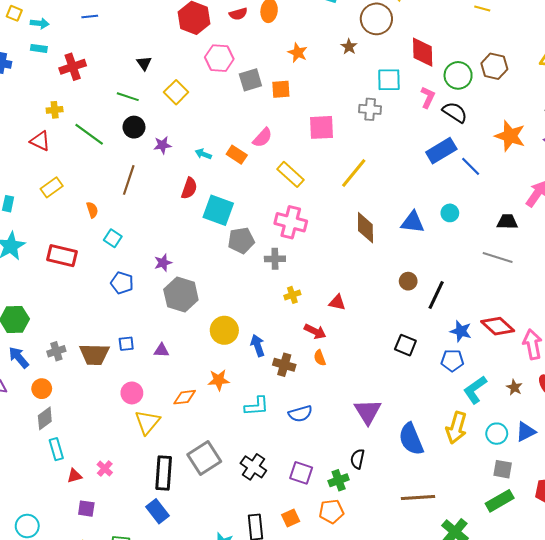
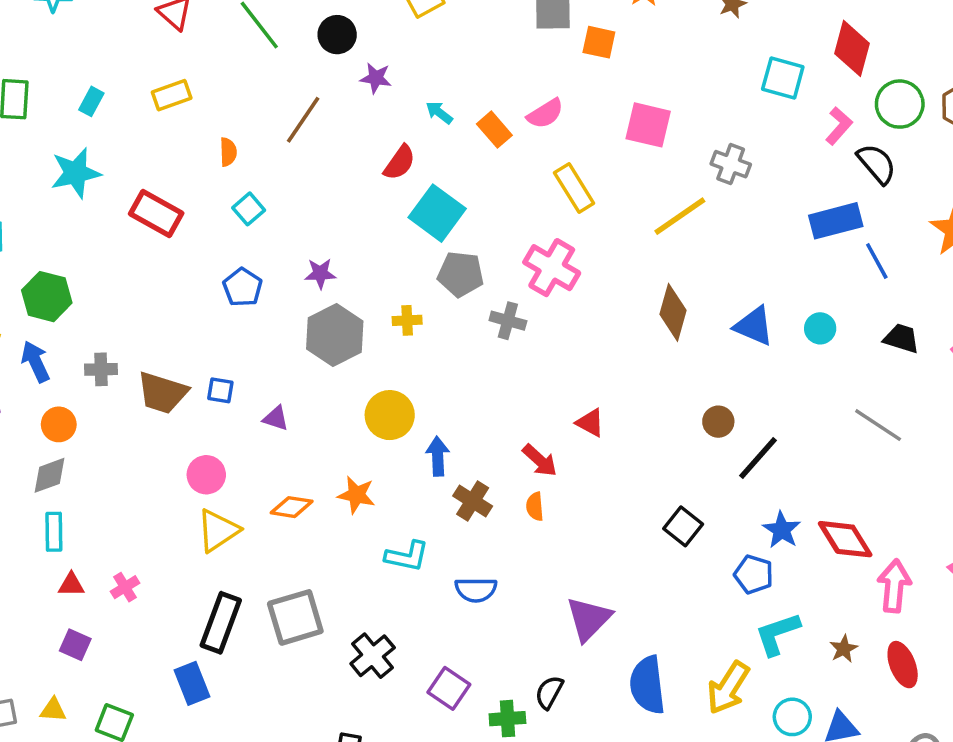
gray cross: (370, 109) -> (731, 164), moved
black trapezoid: (507, 222) -> (902, 338), moved
yellow cross: (292, 295) -> (407, 320), moved

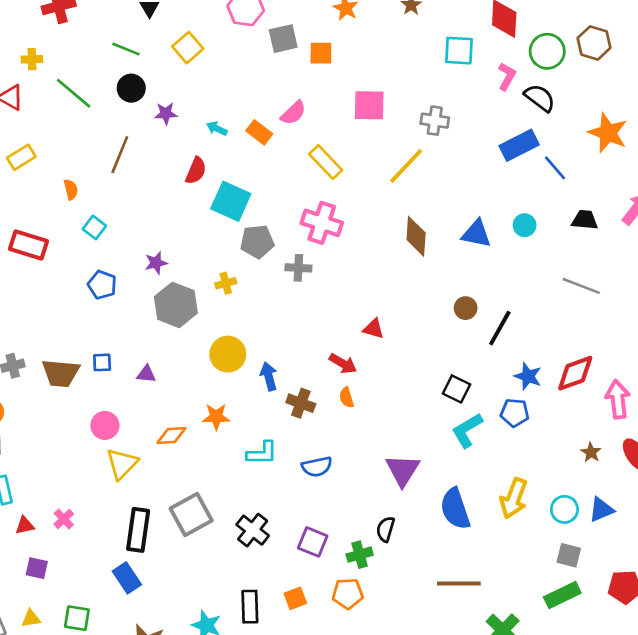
red diamond: (845, 539) -> (575, 373), turned -66
cyan L-shape: (777, 634) -> (467, 430), moved

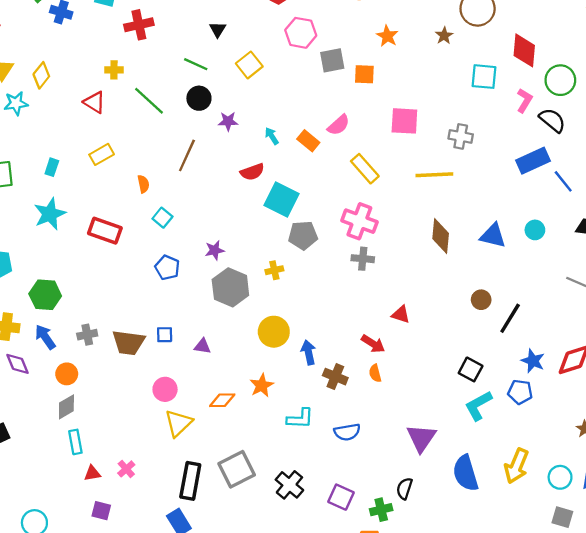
cyan arrow: (217, 129) -> (272, 136), turned 30
yellow line: (406, 166) -> (434, 175), turned 42
red semicircle: (196, 171) -> (252, 172), turned 45
gray cross: (298, 268) -> (363, 259), moved
orange star: (216, 417) -> (262, 386), turned -30

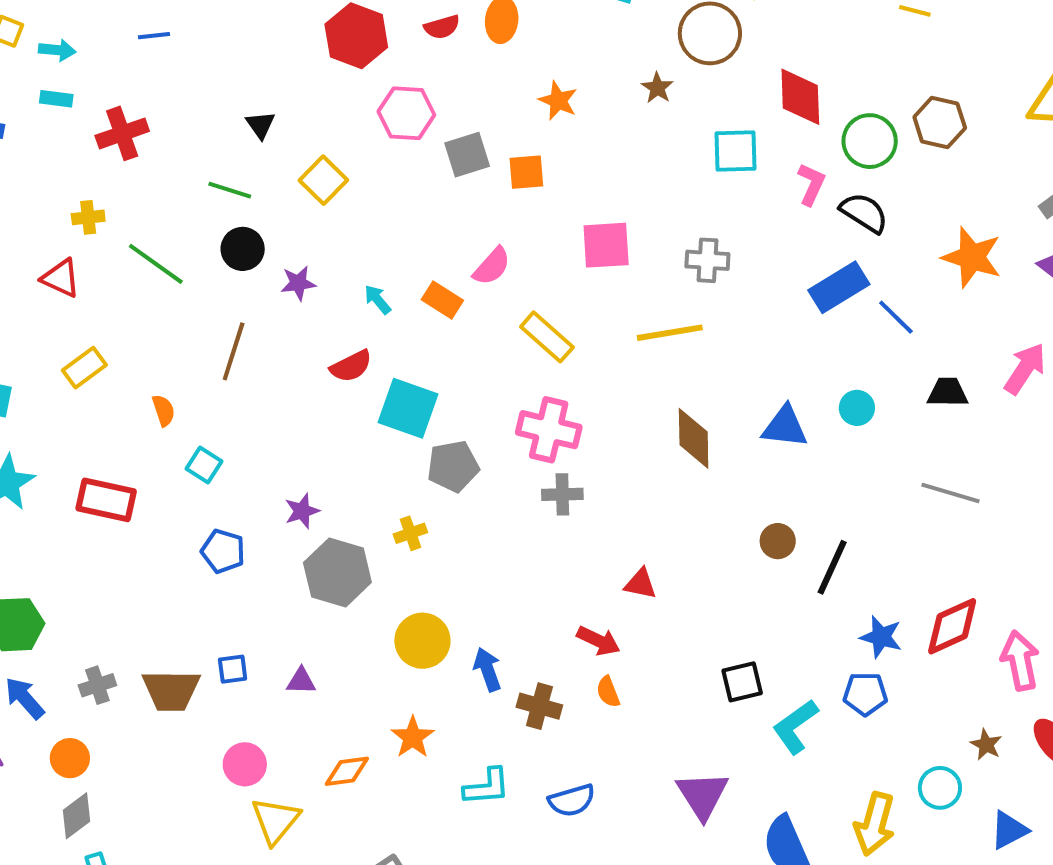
black square: (471, 369) -> (742, 682), moved, turned -35
cyan circle: (560, 477) -> (940, 788), moved

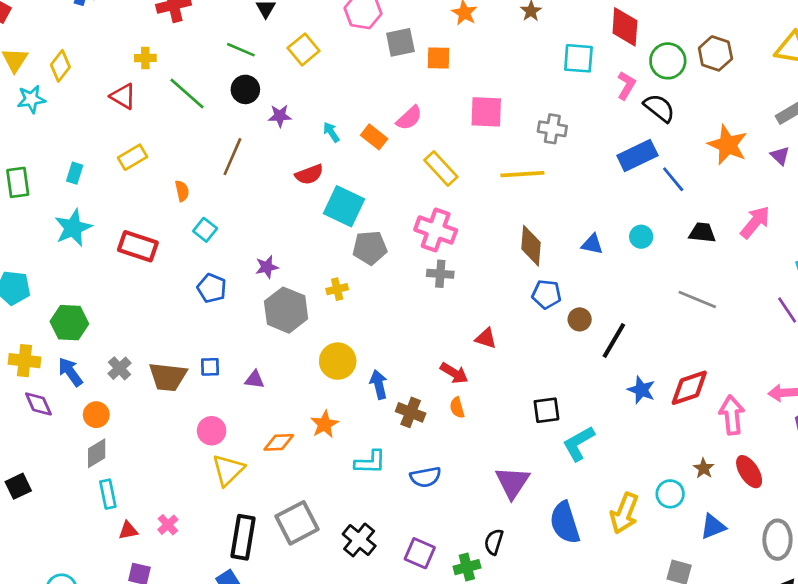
blue triangle: (785, 427) -> (592, 244), size x0.7
gray cross: (97, 685) -> (119, 368), turned -30
blue pentagon: (865, 694) -> (546, 294), moved

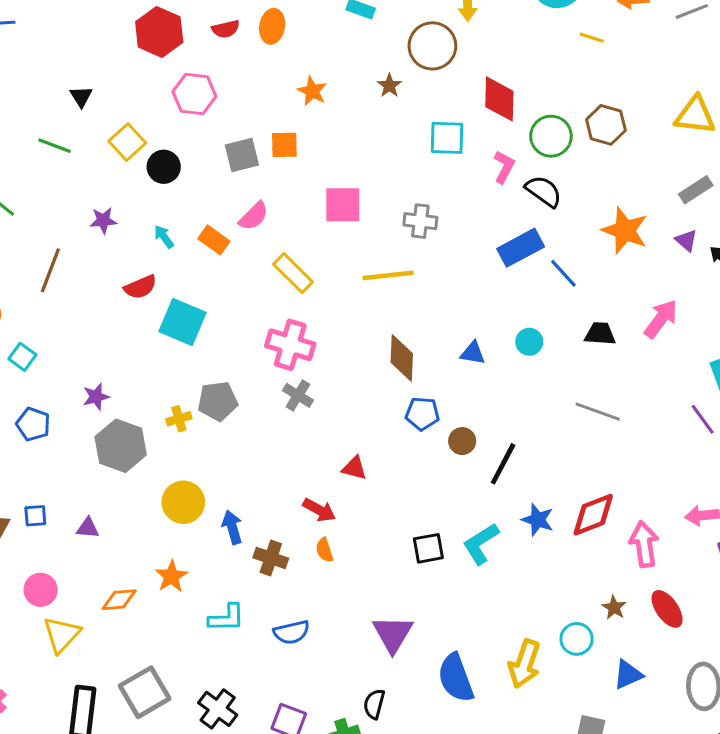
gray square: (400, 42) -> (242, 155), moved
black circle: (245, 89) -> (164, 167), moved
gray pentagon: (370, 248) -> (218, 401), moved
gray cross: (440, 274) -> (298, 395), turned 30
cyan L-shape: (579, 443) -> (481, 544), moved

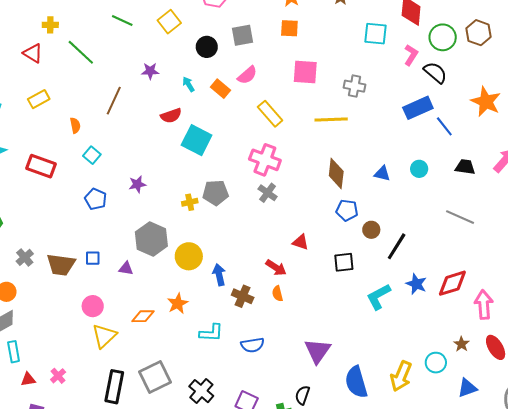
orange square: (284, 145) -> (289, 28), moved
black circle: (164, 167) -> (207, 47), moved
gray hexagon: (121, 446) -> (151, 239), moved
black square: (428, 548) -> (344, 262), moved

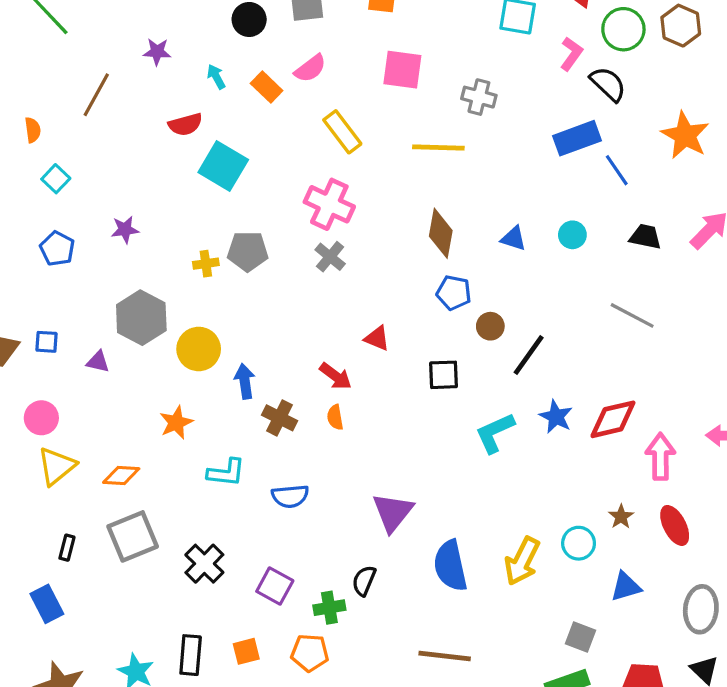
orange diamond: (143, 316) -> (121, 476), moved
black rectangle: (114, 387) -> (67, 548), size x0.5

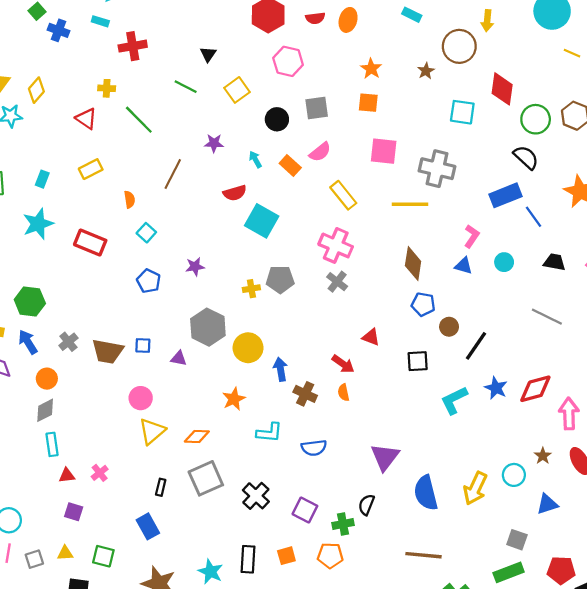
pink L-shape: (571, 54) -> (472, 236), moved
gray cross: (479, 97) -> (437, 169), size x1.5

